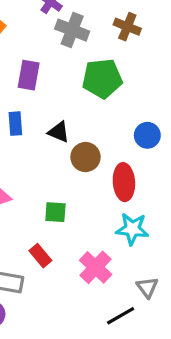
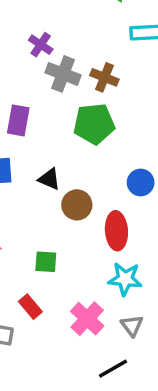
brown cross: (127, 27) -> (104, 77), moved
gray triangle: (147, 287) -> (132, 326), moved

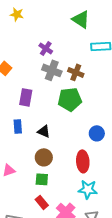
purple cross: (41, 45) -> (46, 48), moved
brown circle: (77, 205) -> (44, 157), moved
red rectangle: (30, 307) -> (42, 202), moved

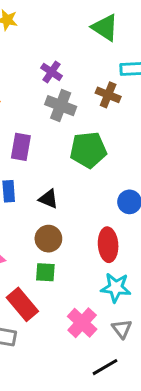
brown cross: (76, 72) -> (108, 95), moved
red rectangle: (42, 202) -> (22, 304), moved, size x1.5

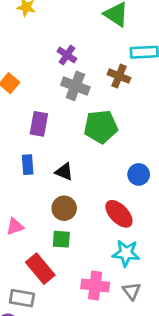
red ellipse: (108, 245) -> (119, 214), turned -40
pink cross: (82, 323) -> (95, 286), turned -36

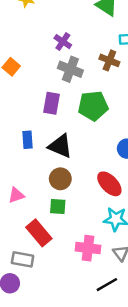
purple rectangle: (39, 124) -> (51, 103), moved
black triangle: (64, 172) -> (60, 146), size x1.5

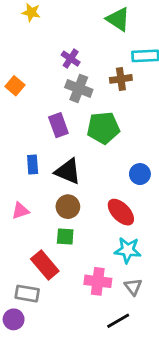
brown cross: (109, 60) -> (121, 79), turned -30
purple rectangle: (51, 103) -> (58, 125), turned -30
pink triangle: (16, 195) -> (20, 211), moved

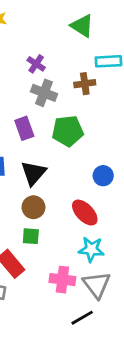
black triangle: (68, 171) -> (33, 173), turned 48
gray triangle: (133, 287) -> (97, 285), size x1.6

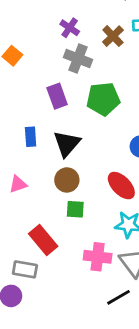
brown cross: (85, 84) -> (113, 36), moved, turned -36
green square: (31, 236) -> (75, 209), moved

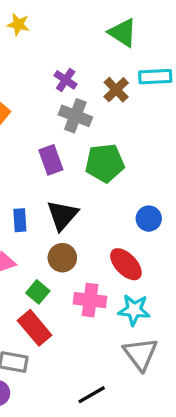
blue rectangle: (31, 137) -> (20, 220), moved
green square: (75, 209) -> (38, 292), moved, turned 36
pink cross: (98, 257) -> (90, 300), moved
black line: (119, 297) -> (92, 395), moved

